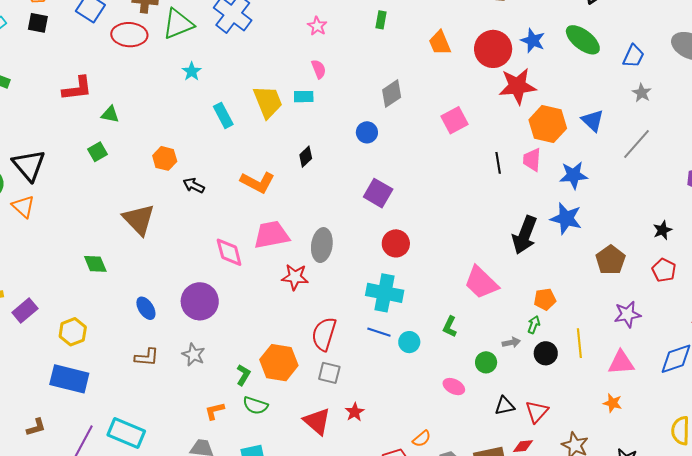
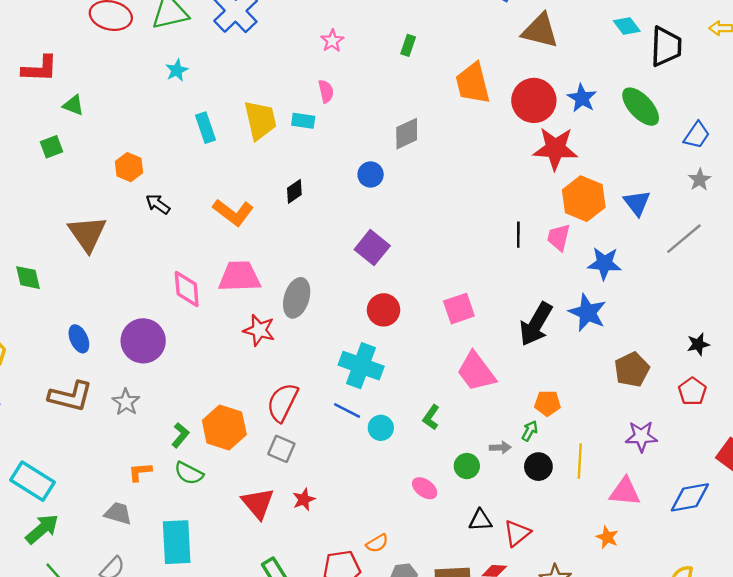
orange trapezoid: (440, 43) -> (473, 83), size x1.4
pink square: (455, 120) -> (459, 309), moved
brown L-shape: (147, 357) -> (71, 396), size x1.5

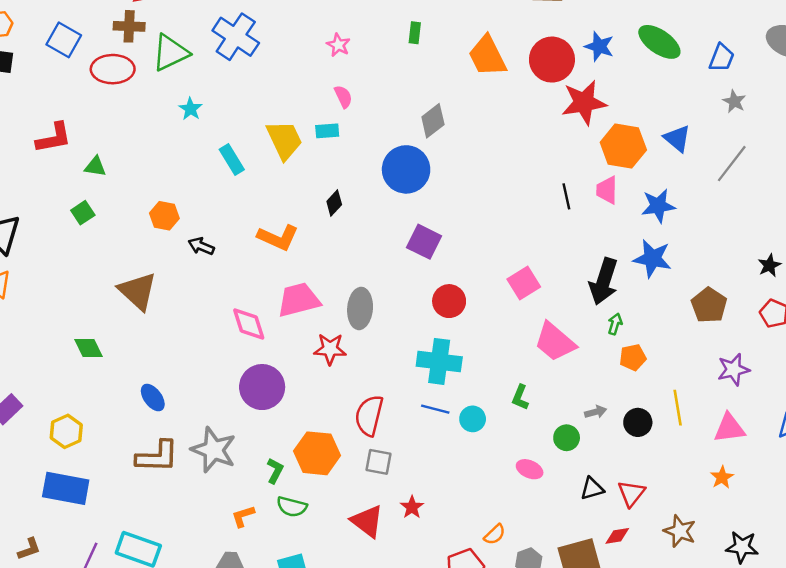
blue circle: (371, 174) -> (406, 169), size x1.8
purple circle: (143, 341) -> (262, 387), moved
gray star: (126, 402) -> (214, 450), size x1.6
green arrow: (530, 431) -> (615, 324), moved
orange star: (607, 537) -> (722, 477), turned 30

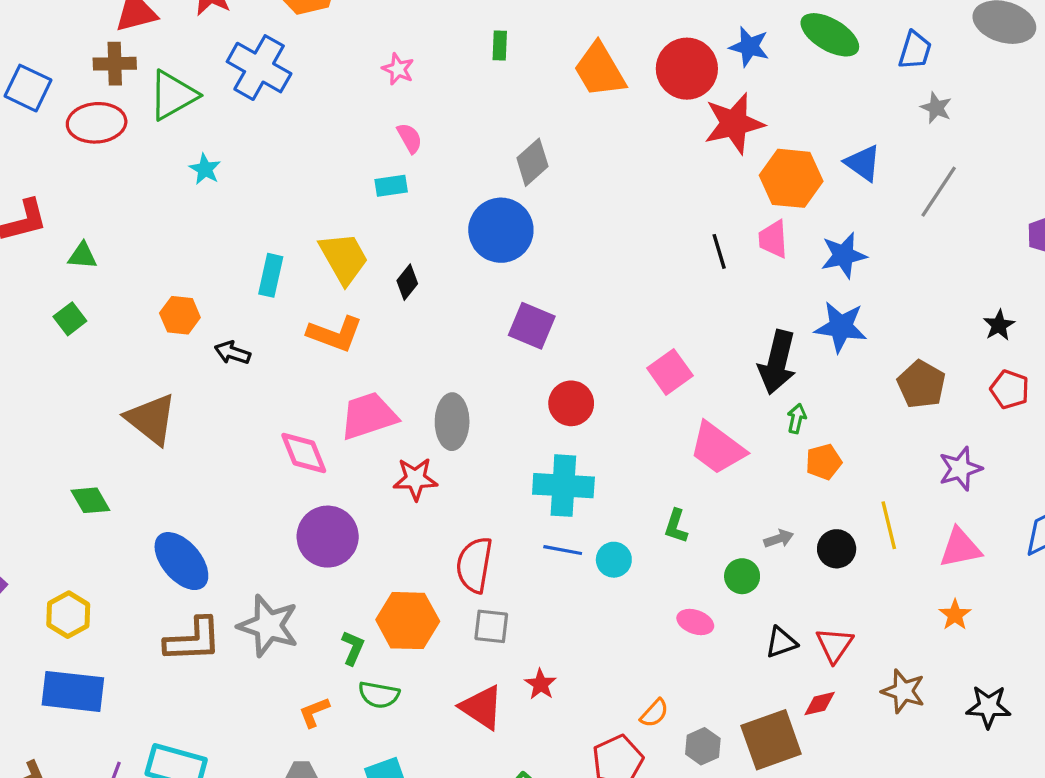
yellow trapezoid: (284, 140) -> (344, 258), moved
cyan rectangle: (232, 160) -> (271, 275), moved, turned 48
blue ellipse: (153, 398) -> (181, 561), size x1.6

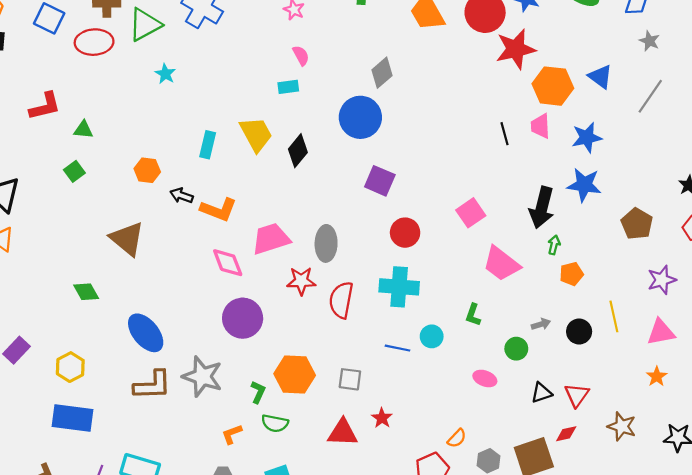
black diamond: (407, 282) -> (298, 151), size x1.4
orange L-shape: (335, 334) -> (219, 210), moved
blue line: (563, 550) -> (397, 348), moved
red semicircle: (474, 565) -> (341, 300), moved
red triangle: (482, 707) -> (343, 433), turned -32

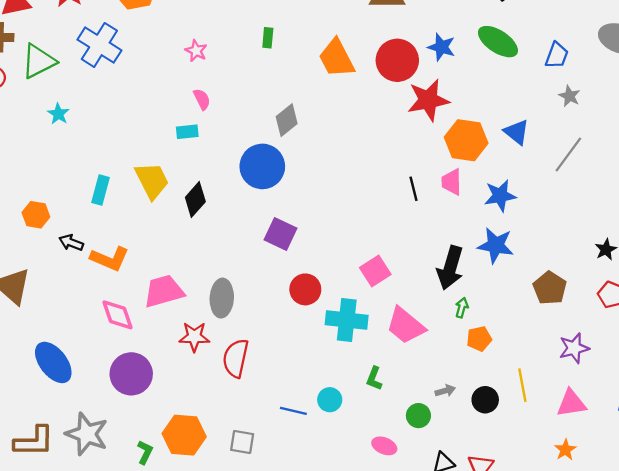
cyan cross: (399, 287) -> (347, 320), moved
blue ellipse: (146, 333) -> (53, 362), moved

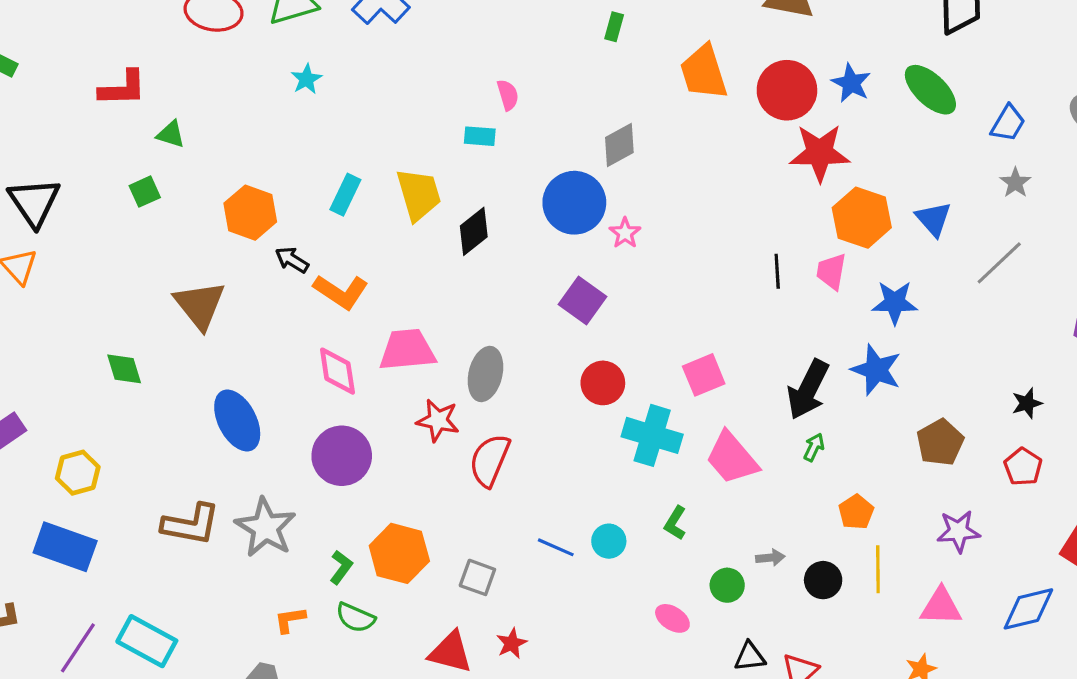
pink star: (196, 51) -> (625, 233), moved
orange hexagon: (36, 215) -> (250, 213), size x1.4
orange pentagon: (479, 339) -> (856, 512), moved, turned -30

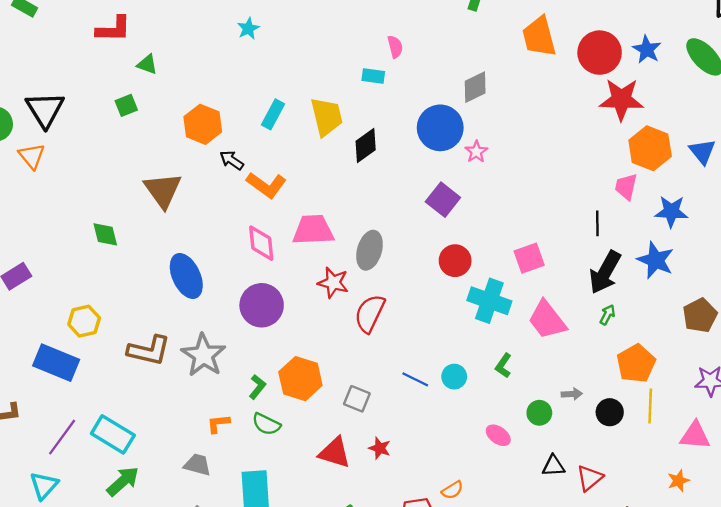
black line: (777, 271) -> (597, 223), moved
yellow hexagon: (78, 473) -> (84, 321), moved
orange pentagon: (856, 512) -> (636, 364), size x1.5
red star: (512, 643) -> (380, 448), turned -30

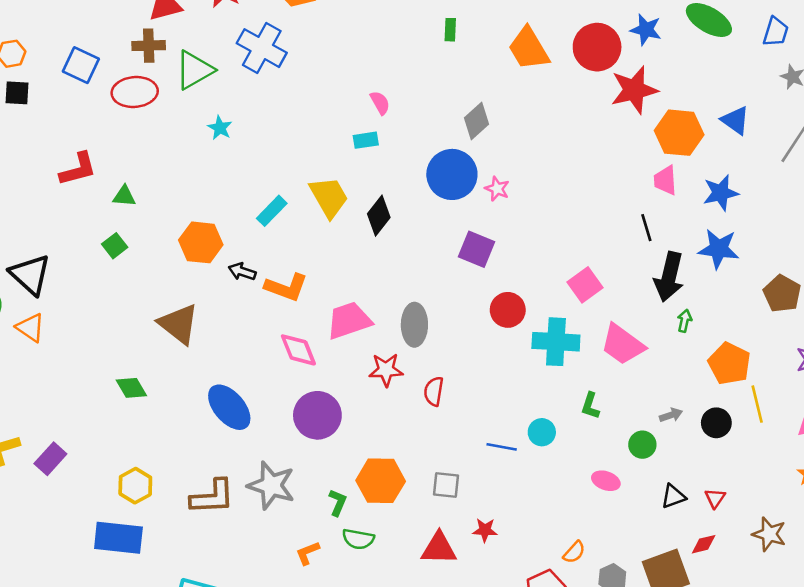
cyan rectangle: (273, 114) -> (272, 211), turned 32
red semicircle: (370, 313) -> (434, 391), size x0.7
red triangle: (590, 478) -> (715, 498), size x0.7

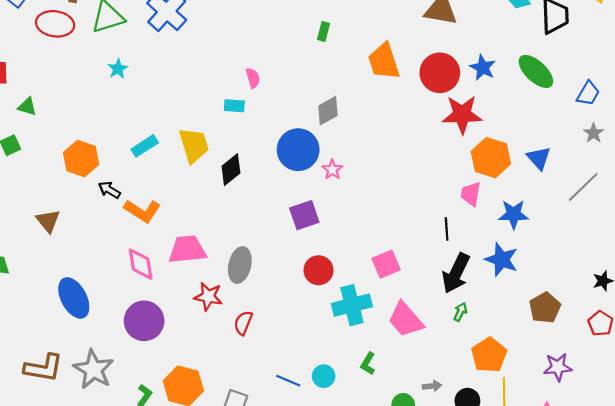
purple square: (477, 249) -> (304, 215), turned 36
brown triangle: (179, 324) -> (48, 221), size x0.7
cyan cross: (556, 342) -> (352, 305), turned -30

